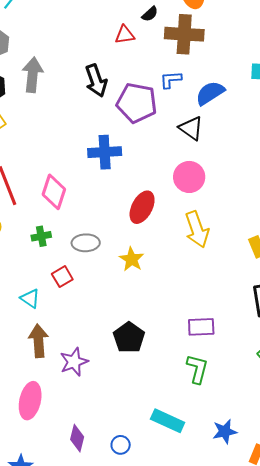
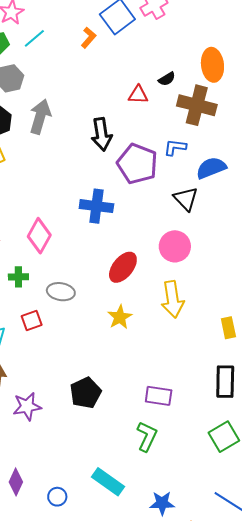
yellow star: (132, 259) -> (120, 317), moved

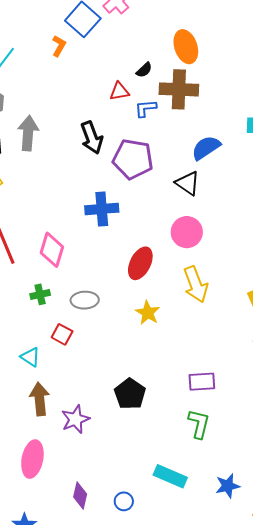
blue L-shape: (175, 147) -> (146, 108), moved
red square: (32, 320) -> (62, 334), turned -30

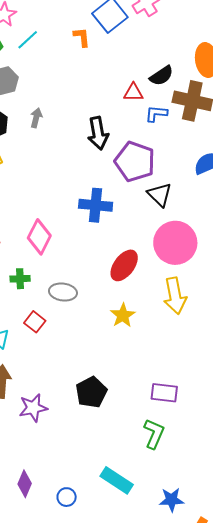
orange L-shape: (59, 46) -> (82, 37), turned -45
black semicircle: (144, 70) -> (161, 76), size x1.4
gray arrow: (28, 133) -> (36, 118), size x0.6
black triangle: (188, 183) -> (160, 195), moved
pink circle: (187, 232) -> (175, 243), size x1.4

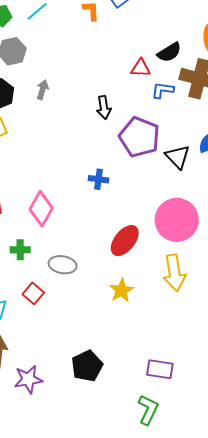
black arrow: (98, 133) -> (104, 107), size x0.7
black triangle: (160, 195) -> (178, 157), moved
blue cross: (96, 205) -> (98, 179), size x0.6

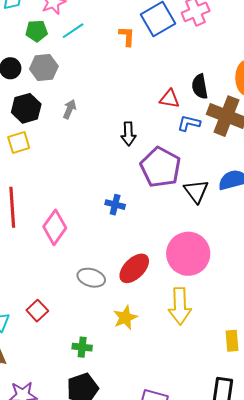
black semicircle: (169, 52) -> (200, 86), turned 105
green cross: (20, 250) -> (82, 347), moved
gray ellipse: (63, 265) -> (91, 278), moved

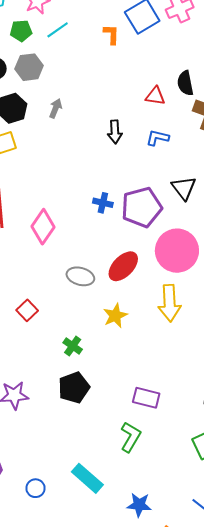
blue L-shape: (189, 123) -> (157, 138), moved
purple pentagon: (161, 167) -> (142, 207), moved, turned 30
green cross: (82, 347) -> (73, 346), turned 30

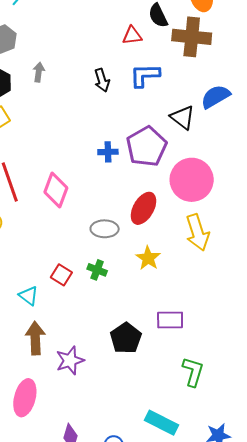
blue L-shape: (157, 138) -> (145, 75), size x1.4
green cross: (73, 346) -> (97, 270), moved
purple rectangle: (146, 398) -> (170, 320), moved

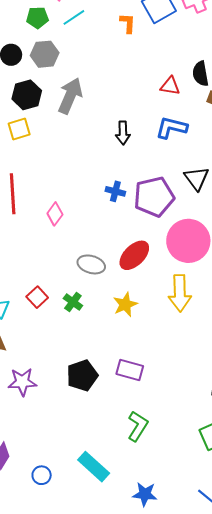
gray arrow: (39, 72) -> (70, 96), size x1.8
black arrow: (102, 80) -> (123, 133), moved
pink diamond: (56, 190) -> (55, 214), size x0.7

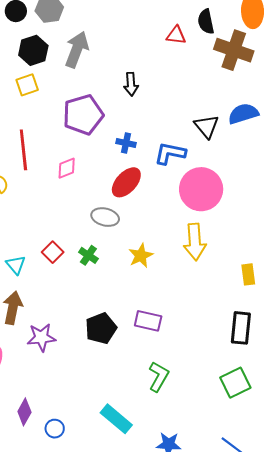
blue L-shape: (171, 128) -> (170, 153), moved
purple pentagon: (154, 197) -> (83, 115), moved
pink diamond: (55, 214) -> (67, 168), turned 35
red ellipse: (134, 255) -> (126, 182), moved
blue circle: (42, 475) -> (55, 429), moved

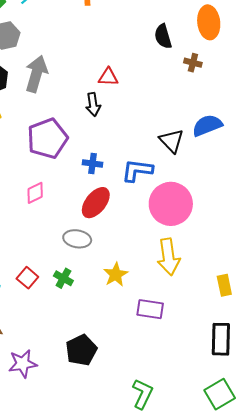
red triangle: (176, 35) -> (108, 77), moved
brown cross: (234, 50) -> (193, 63), size x0.5
purple rectangle: (148, 321) -> (150, 309), moved

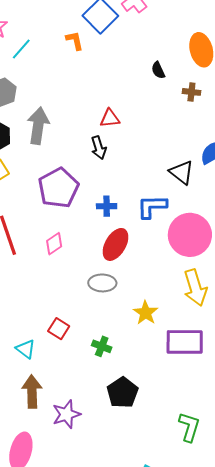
black semicircle: (163, 36) -> (158, 70), size x0.7
green cross: (63, 278) -> (102, 346), moved
purple rectangle: (150, 309) -> (185, 342), size x1.4

